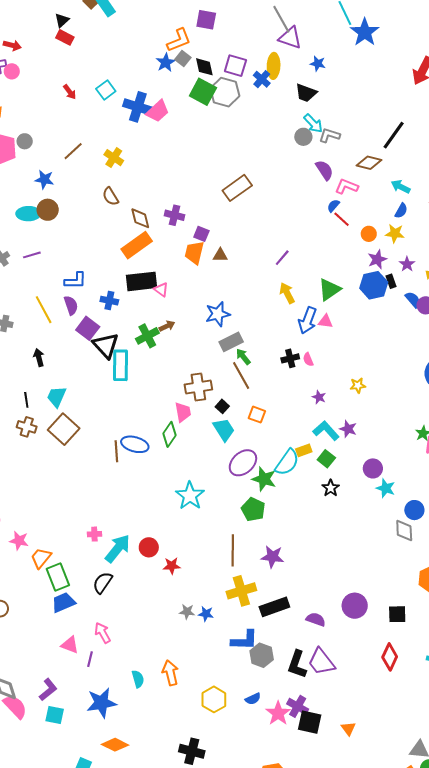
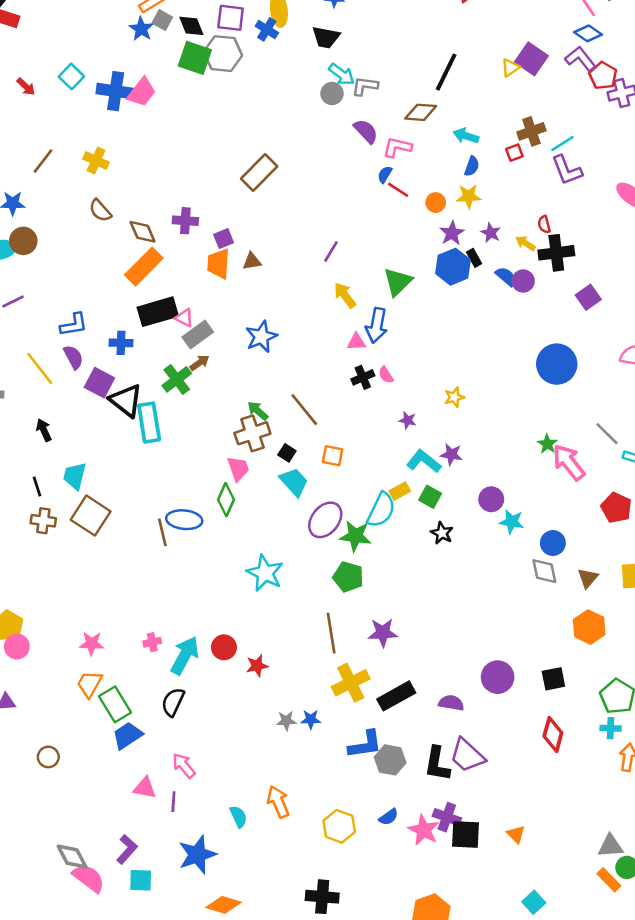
purple square: (201, 234) -> (224, 239), turned -35
pink triangle: (325, 321) -> (356, 342), moved
gray rectangle: (231, 342) -> (198, 334), moved
green arrow: (243, 357) -> (258, 411), moved
pink star: (19, 541) -> (92, 644), moved

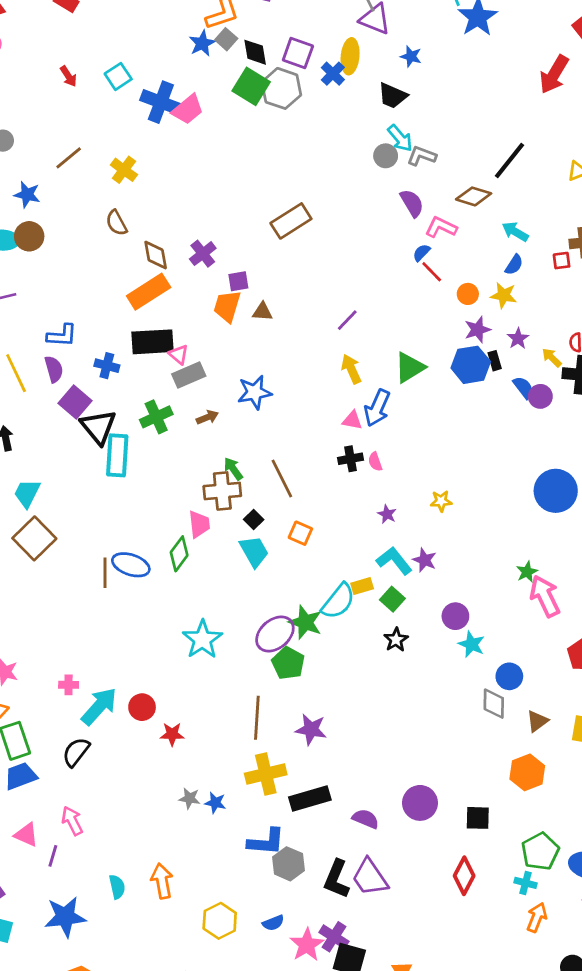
purple cross: (185, 221) -> (203, 254), turned 35
brown arrow: (200, 363) -> (207, 417), moved
purple ellipse: (325, 520) -> (275, 634), moved

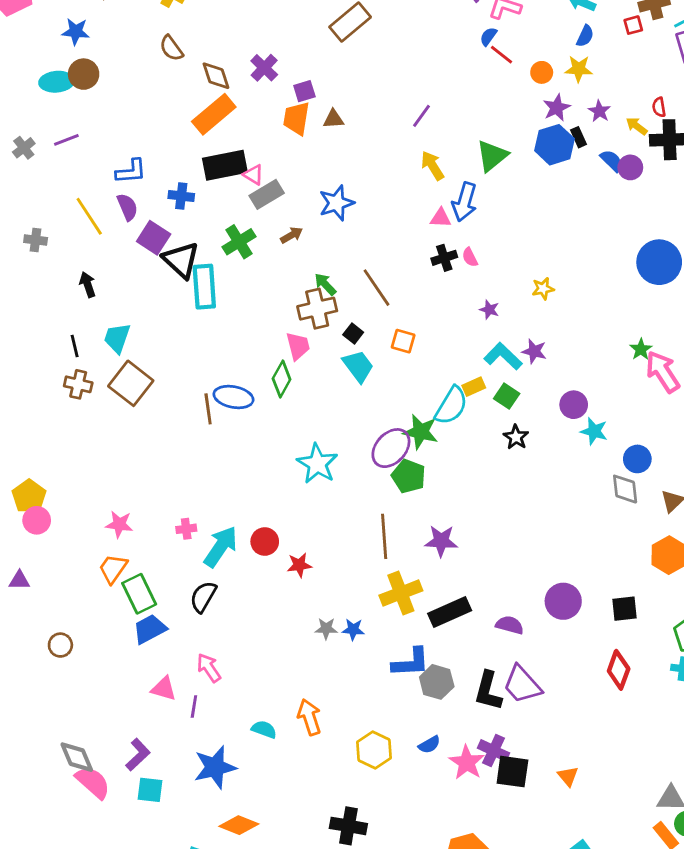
cyan semicircle: (117, 887) -> (264, 729), turned -50

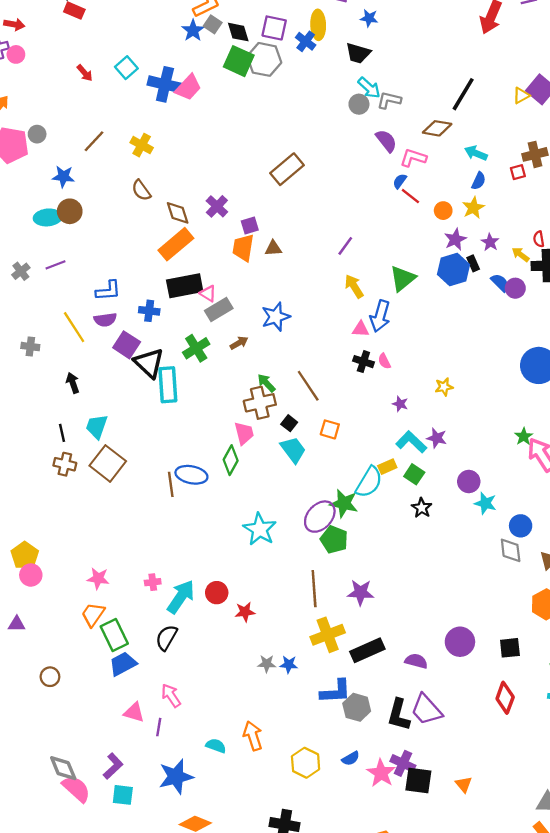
yellow star: (579, 69) -> (473, 208), turned -30
purple semicircle: (127, 207) -> (105, 320), turned 105
black cross: (444, 258) -> (363, 362), turned 36

